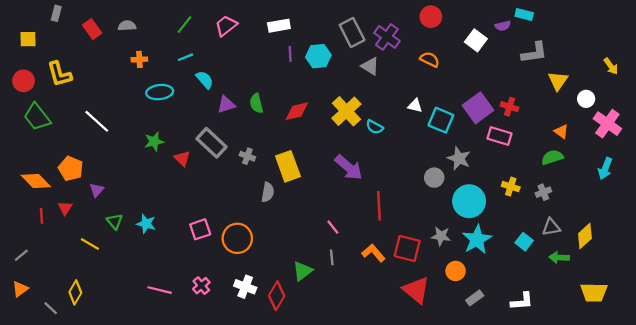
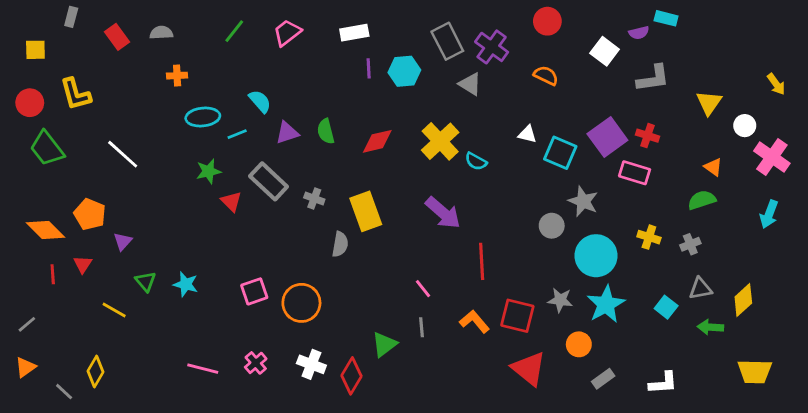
gray L-shape: (534, 53) -> (653, 78), moved
cyan line: (186, 57) -> (237, 134), moved
green star: (154, 142) -> (208, 171), moved

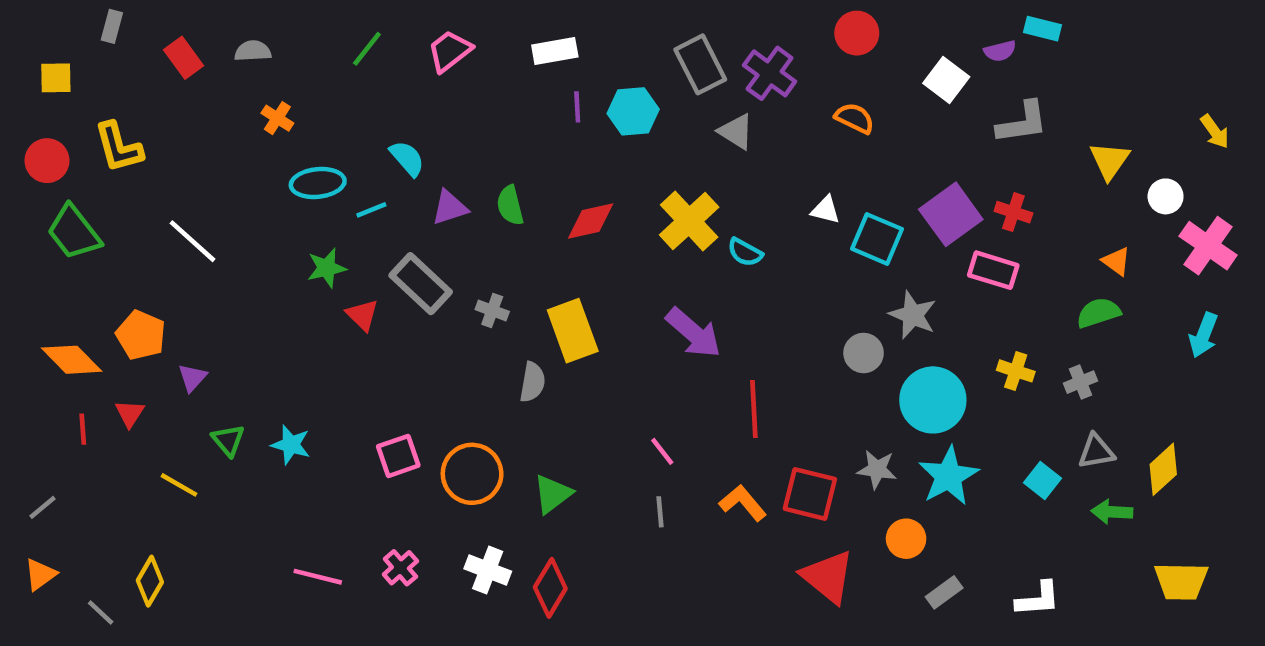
orange cross: (177, 76) -> (277, 118), turned 36
green triangle: (384, 344) -> (553, 494), moved

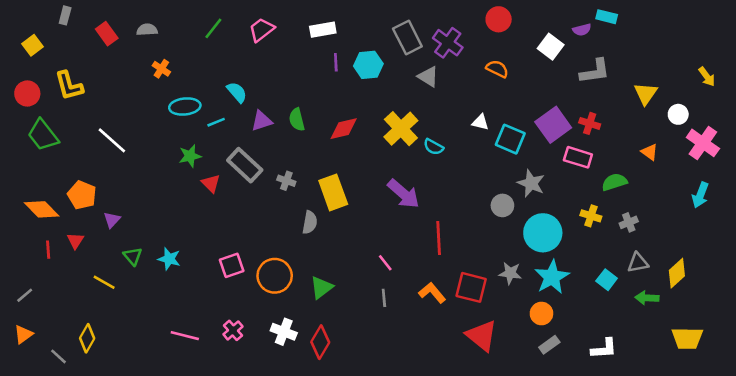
yellow square: (56, 78) -> (32, 45), turned -36
green semicircle: (1098, 313) -> (614, 182), moved
orange circle: (906, 539) -> (541, 314), moved

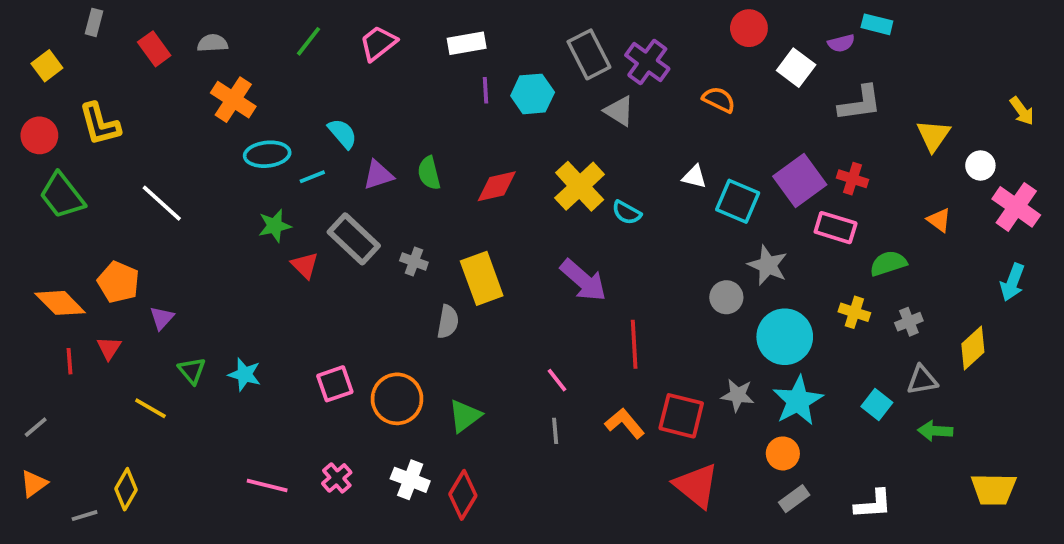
red circle: (499, 19) -> (749, 28), moved
orange cross: (161, 69) -> (233, 100), size x1.6
yellow diamond: (677, 273) -> (973, 348), moved
gray line: (59, 356) -> (85, 516), turned -60

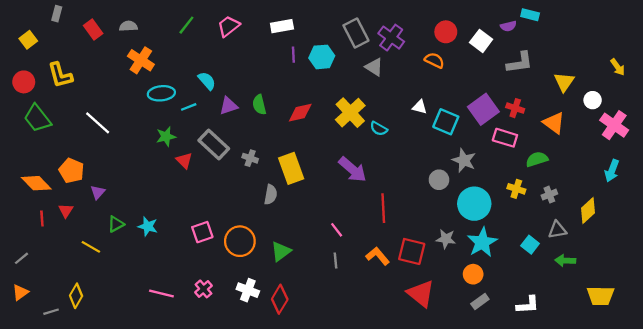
red circle: (749, 28) -> (446, 32), moved
orange triangle: (939, 220) -> (554, 123), moved, size x1.5
green triangle: (192, 371) -> (116, 224), turned 42

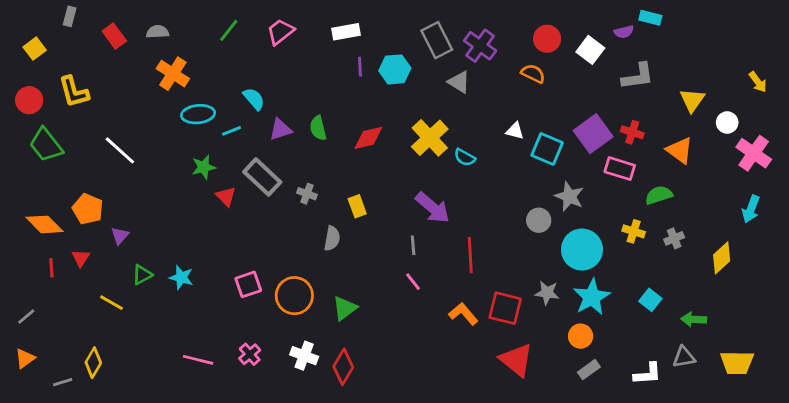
yellow rectangle: (291, 168) -> (357, 206), size x0.6
gray triangle: (557, 230) -> (684, 357), moved
gray line: (335, 261) -> (413, 245), moved

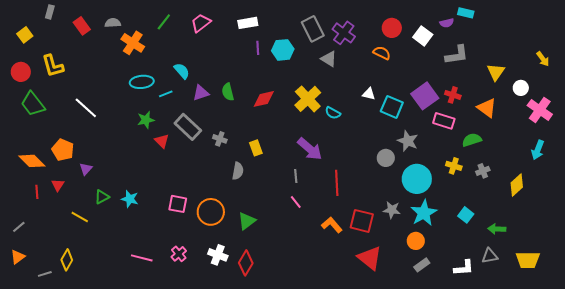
orange cross: (173, 74) -> (133, 43), moved
pink square: (248, 284) -> (178, 204), turned 30

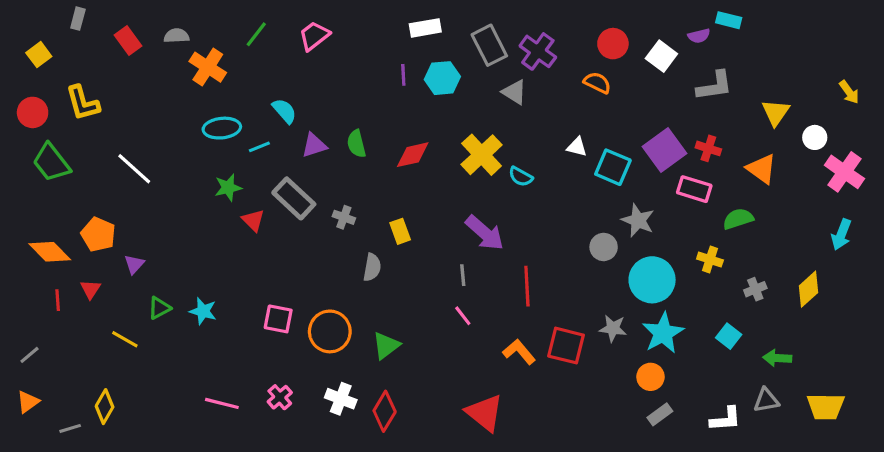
white rectangle: (248, 23) -> (425, 28), moved
gray cross: (483, 171) -> (755, 289), moved
red triangle: (370, 258) -> (485, 413), moved

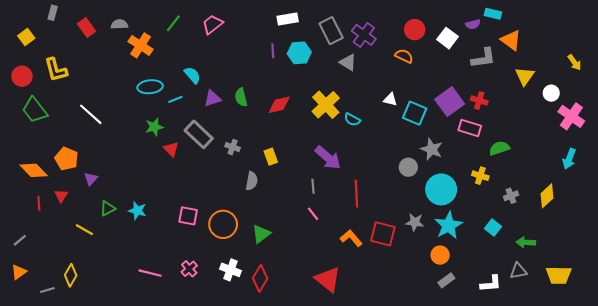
orange triangle: (762, 169) -> (511, 40), moved

